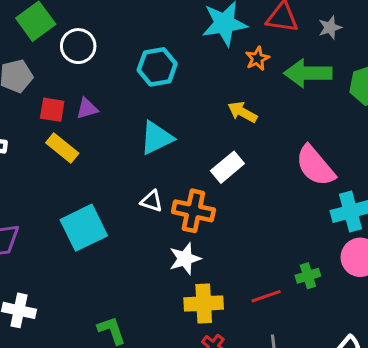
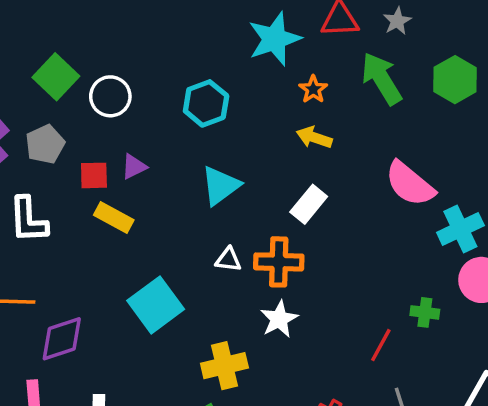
orange star: (257, 58) -> (313, 89), moved
green arrow: (308, 73) -> (382, 79), turned 69
green cross: (308, 276) -> (425, 312), turned 35
red line: (266, 296) -> (381, 345), turned -32
yellow cross: (204, 304) -> (224, 366), moved

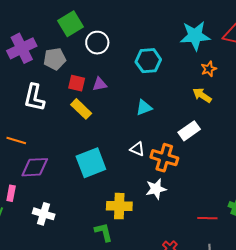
cyan triangle: (220, 186) -> (144, 107), size x0.7
red line: (381, 345) -> (207, 218), turned 48

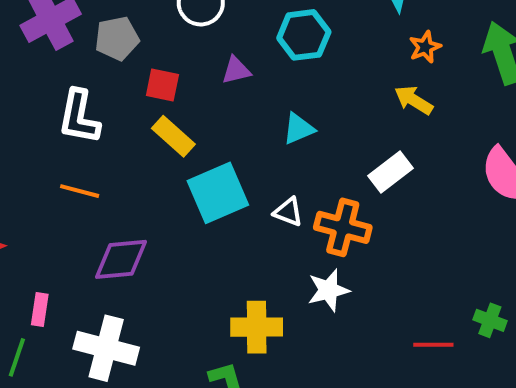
purple triangle: (100, 84) -> (236, 70), moved
orange line: (16, 140) -> (80, 191), moved
cyan square: (91, 163) -> (218, 193), moved
purple diamond: (35, 167) -> (121, 259), moved
white cross: (44, 214) -> (106, 348), size x1.4

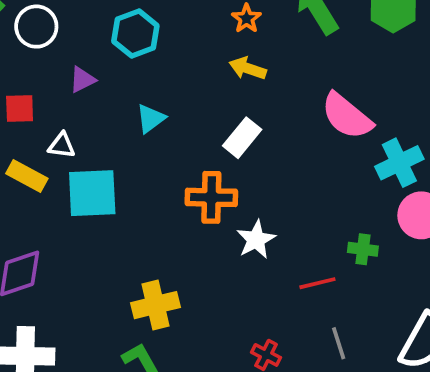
yellow rectangle: (173, 136) -> (27, 176), moved
cyan square: (218, 193) -> (92, 193), turned 34
white triangle: (288, 212) -> (62, 145), moved
white star: (329, 290) -> (256, 240), moved

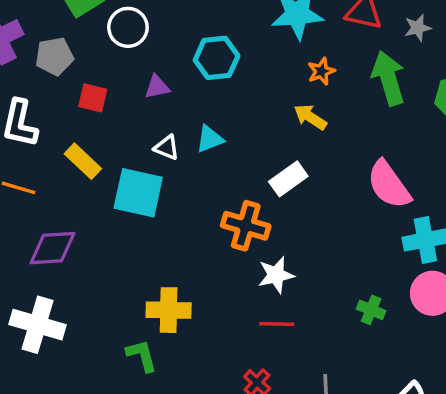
white triangle: (62, 145) -> (167, 148), moved
red line: (317, 283) -> (277, 324), moved

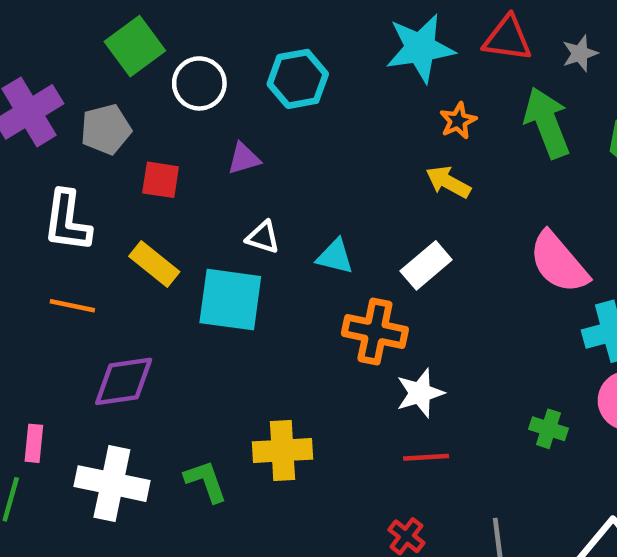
cyan hexagon: (217, 58) -> (298, 79), moved
cyan triangle: (210, 139) -> (335, 257), moved, turned 40
green L-shape: (142, 356) -> (206, 481), moved

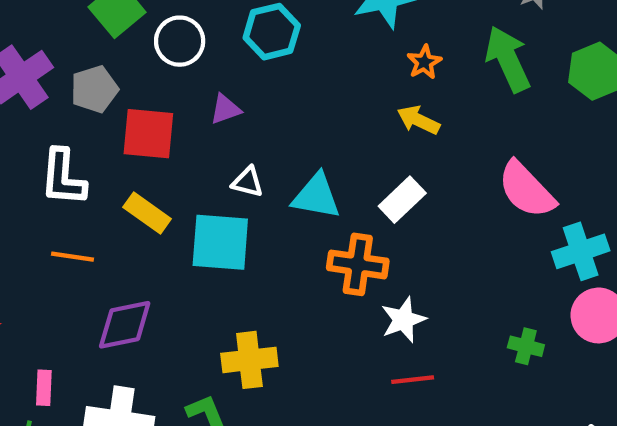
red square: (161, 180) -> (148, 134), size x1.5
cyan triangle: (335, 257) -> (316, 196), size x1.4
yellow cross: (283, 450) -> (249, 360), moved

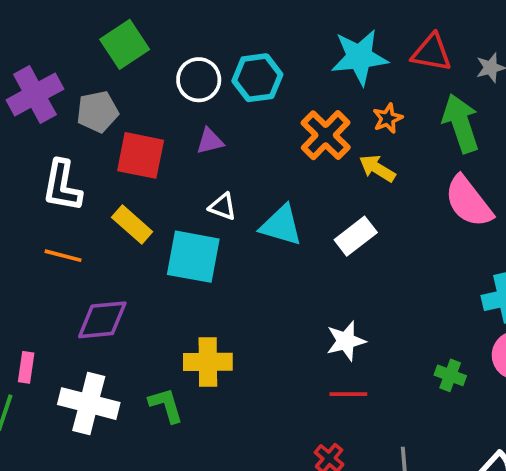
white circle: (180, 41) -> (199, 80), moved
pink semicircle: (526, 190) -> (469, 202), moved
orange cross: (358, 264) -> (326, 135), moved, turned 30

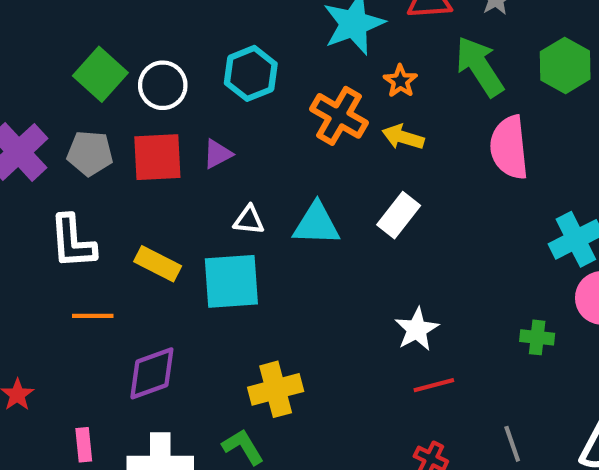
white circle: (199, 80) -> (163, 85), moved
gray pentagon: (97, 112) -> (90, 153), turned 30
red square: (141, 155) -> (157, 157), moved
pink semicircle: (469, 202) -> (509, 147), turned 46

